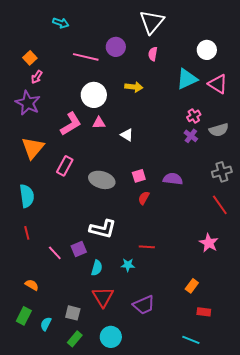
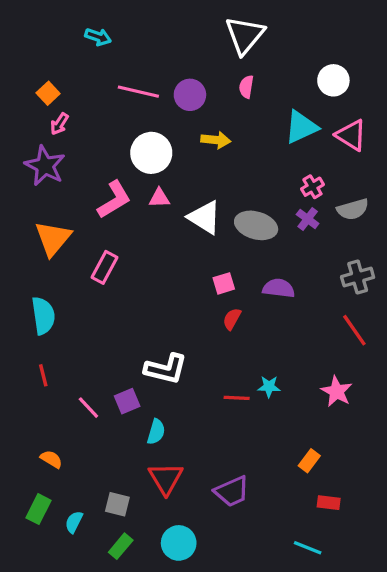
purple circle: (116, 47) -> (190, 95), moved
white triangle: (127, 135) -> (204, 217), size x1.6
gray ellipse: (102, 180) -> (256, 225), moved
cyan star: (128, 265) -> (269, 387), moved

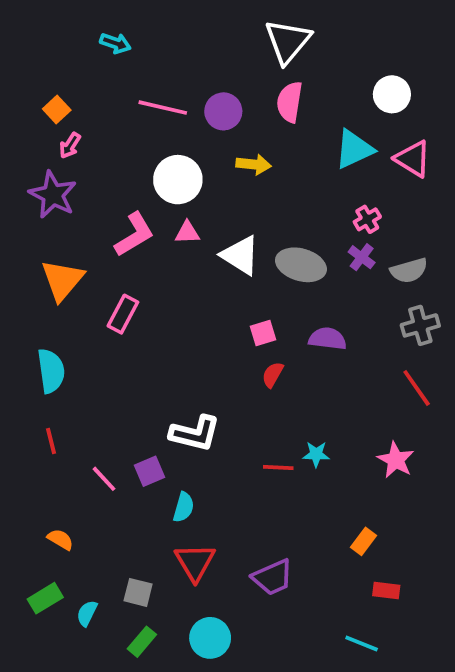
pink semicircle: (246, 87) -> (290, 102), size x1.5
gray semicircle: (353, 209) -> (409, 270), moved
green rectangle: (38, 509) -> (45, 598), turned 32

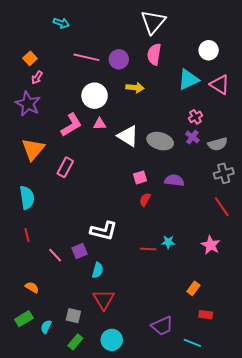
purple trapezoid: (273, 577) -> (162, 326), moved

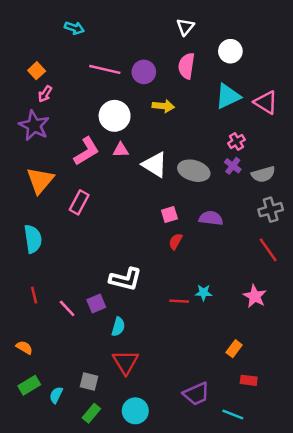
white triangle: (153, 22) -> (185, 27), size x0.6
white circle: (209, 50) -> (230, 51), moved
red line: (27, 235) -> (34, 295), moved
orange semicircle: (32, 287) -> (24, 347), moved

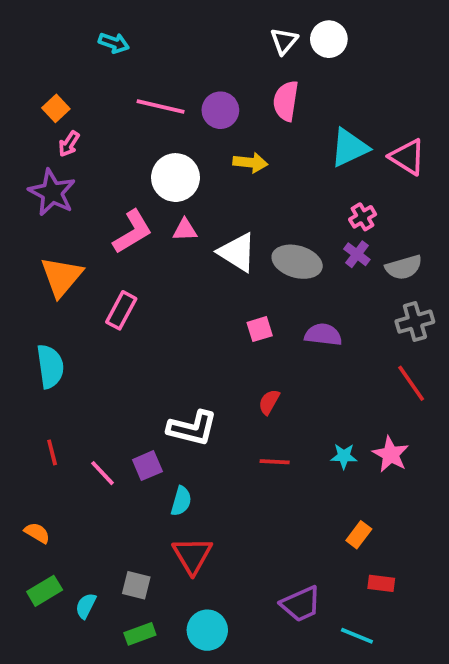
white circle: (230, 51) -> (329, 39), moved
red semicircle: (176, 241) -> (269, 402), moved
cyan star: (204, 293) -> (344, 456), moved
green rectangle: (91, 413) -> (140, 634), turned 30

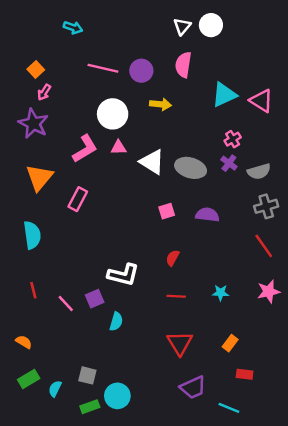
pink star: (391, 454) -> (269, 291), moved, turned 30
red triangle: (192, 555) -> (180, 343), moved
cyan circle: (207, 630) -> (117, 396), moved

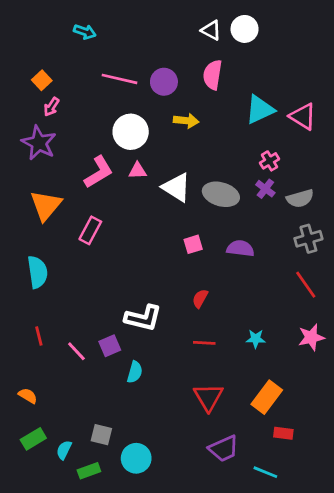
white triangle: (182, 26) -> (211, 30), turned -42
orange rectangle: (230, 343) -> (267, 397), size x1.6
green rectangle: (90, 407) -> (89, 471), moved

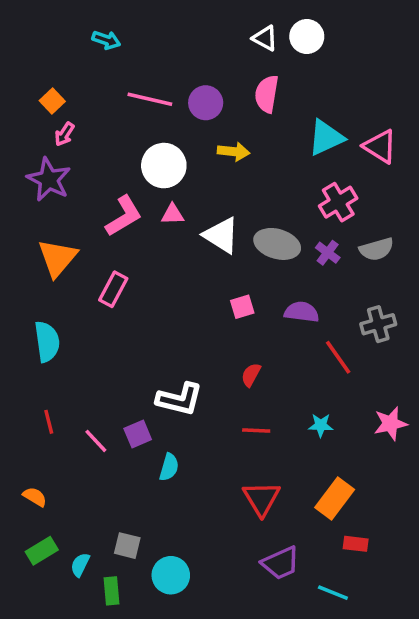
pink cross: (270, 161) -> (338, 202), size x1.5
purple cross: (265, 189) -> (328, 253), moved
gray cross: (308, 239) -> (378, 324), moved
red line: (306, 285) -> (338, 357), moved
green rectangle: (89, 471) -> (112, 591), turned -75

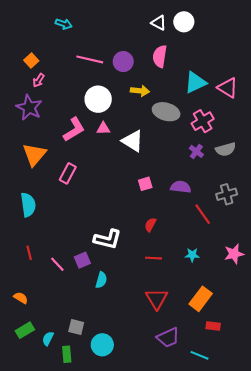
gray ellipse: (277, 244) -> (166, 112), moved

